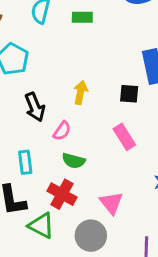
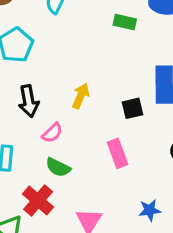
green rectangle: (82, 17) -> (125, 22), moved
black square: (129, 94) -> (132, 108), turned -30

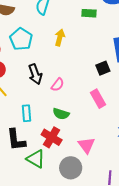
yellow arrow: (81, 96) -> (60, 38), moved
pink semicircle: (52, 133) -> (58, 85), moved

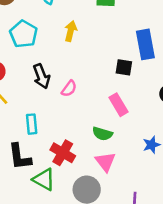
black square: (103, 68) -> (124, 67), turned 32
green semicircle: (61, 114) -> (102, 134), moved

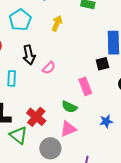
black square: (124, 67) -> (102, 64), moved, turned -32
cyan rectangle: (32, 124) -> (12, 78), moved
pink triangle: (105, 162) -> (68, 129), turned 36

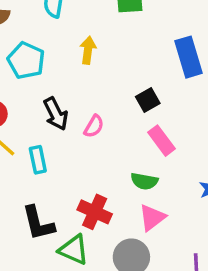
black square: (102, 64) -> (148, 100), moved

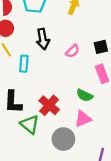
pink semicircle: (94, 126) -> (73, 51), moved

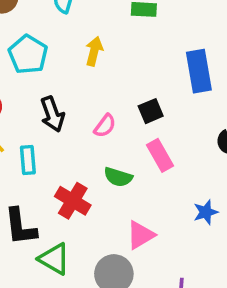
green semicircle: (85, 95) -> (118, 177), moved
red cross: (49, 105) -> (73, 201), moved

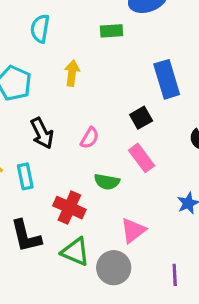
black square: (151, 111) -> (141, 118), moved
green triangle: (54, 259) -> (75, 252), moved

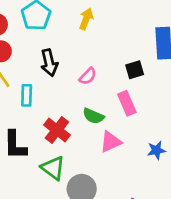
pink triangle: (133, 230) -> (111, 142), moved

